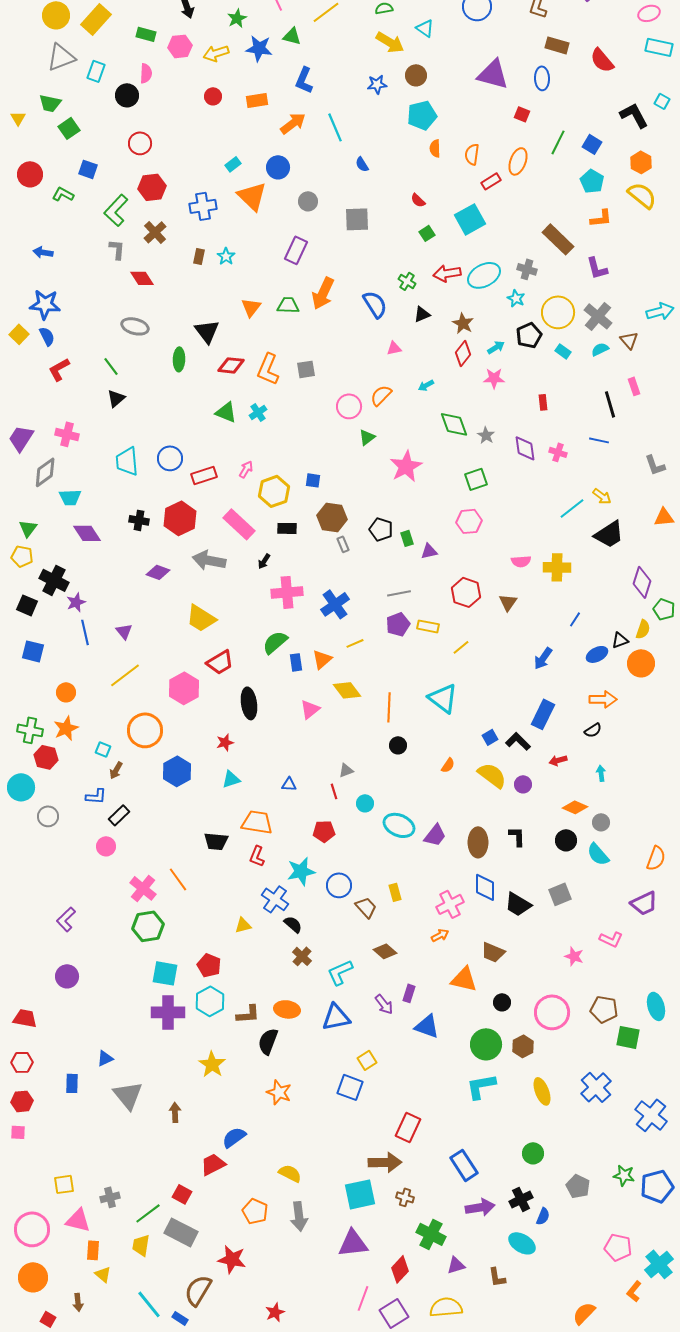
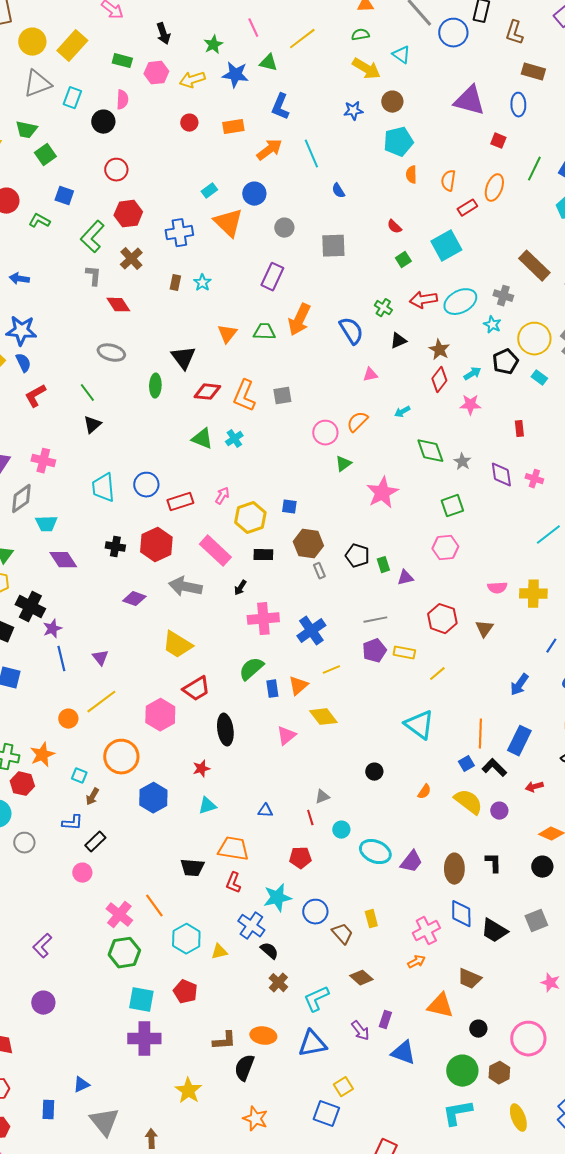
orange circle: (66, 692) -> (68, 719), moved
orange line: (389, 707) -> (480, 734), moved
cyan hexagon: (210, 1001) -> (186, 939), moved

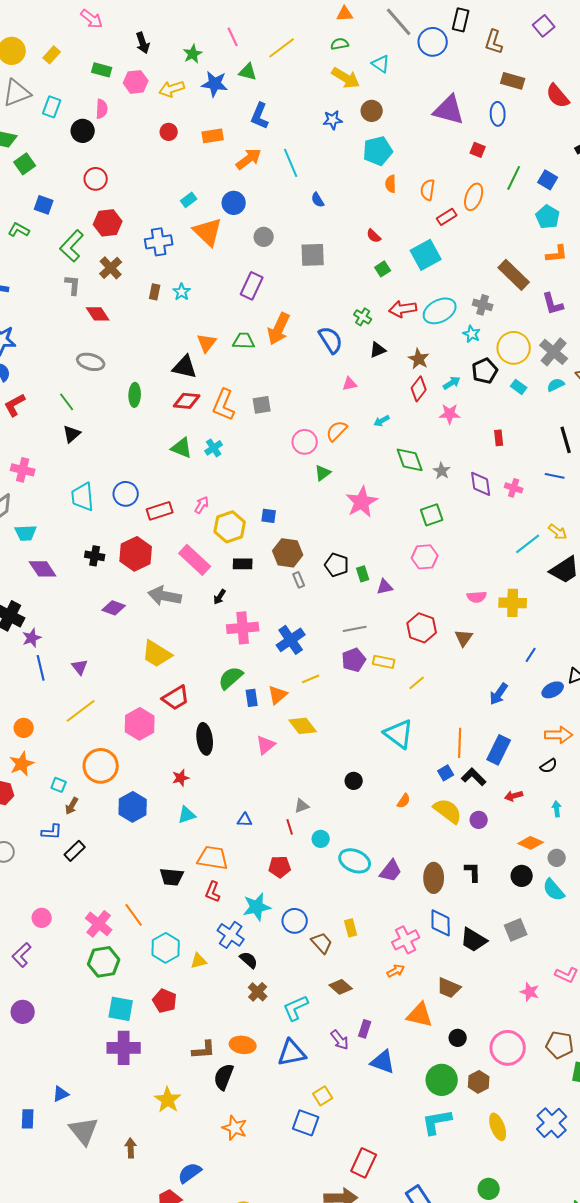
yellow rectangle: (72, 46) -> (52, 55), size x0.6
black triangle: (183, 358) -> (185, 367), moved, turned -40
orange circle: (68, 719) -> (24, 728), moved
pink circle: (82, 873) -> (42, 918), moved

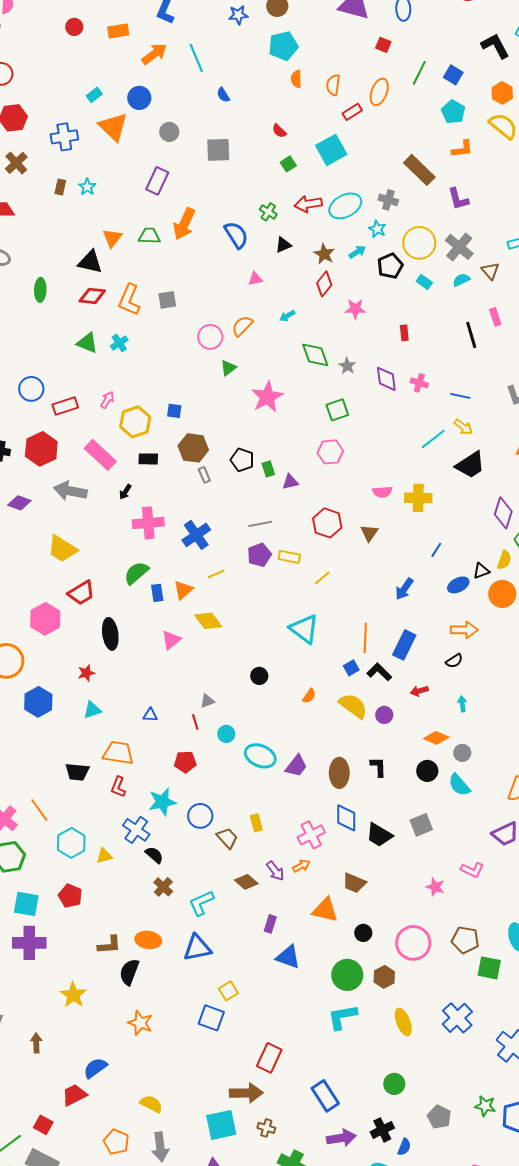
cyan arrow: (452, 383) -> (357, 252), moved
blue line: (555, 476) -> (460, 396), moved
purple arrow: (340, 1040) -> (275, 871), moved

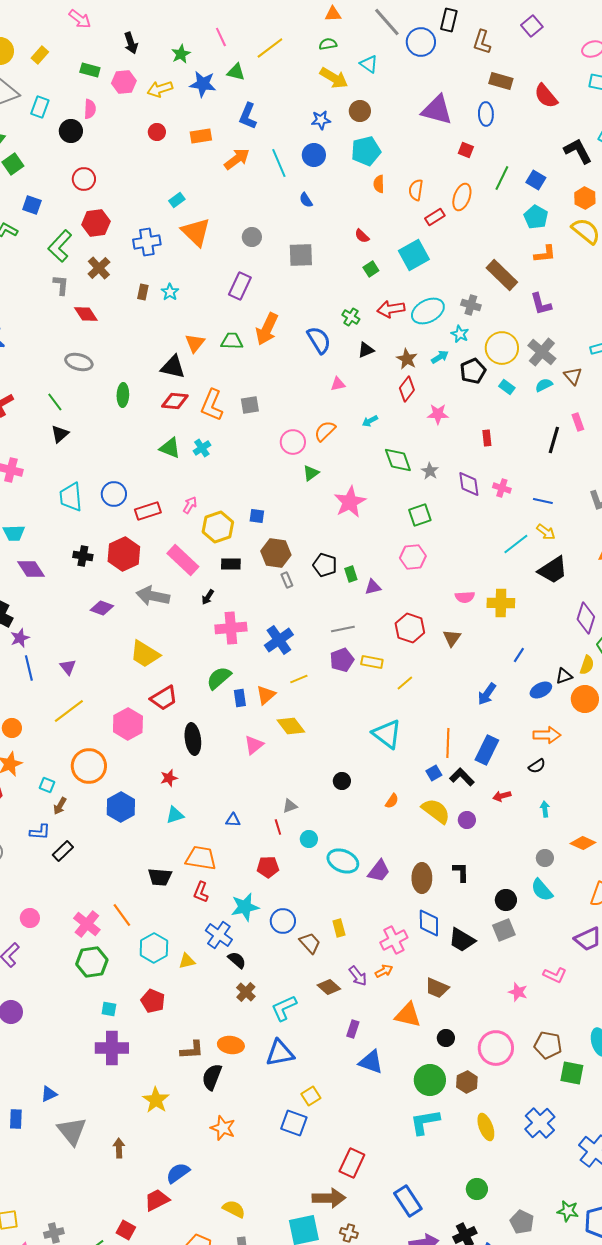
blue circle: (139, 98) -> (314, 155), moved
black line: (471, 335) -> (554, 440), turned 32
orange diamond: (436, 738) -> (583, 843), moved
black circle: (427, 771) -> (506, 900), moved
cyan square: (26, 904) -> (109, 1009), size x0.6

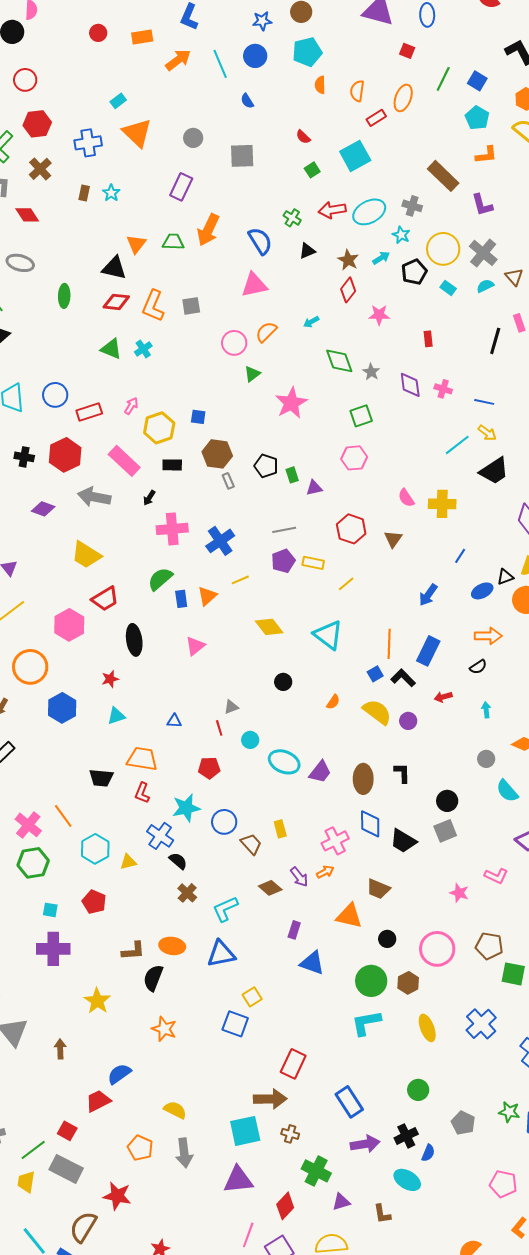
pink triangle: (338, 384) -> (254, 285), moved, size x1.8
pink semicircle: (465, 597) -> (406, 498), turned 60
yellow diamond: (291, 726) -> (269, 627), moved
cyan semicircle: (542, 890) -> (507, 791), moved

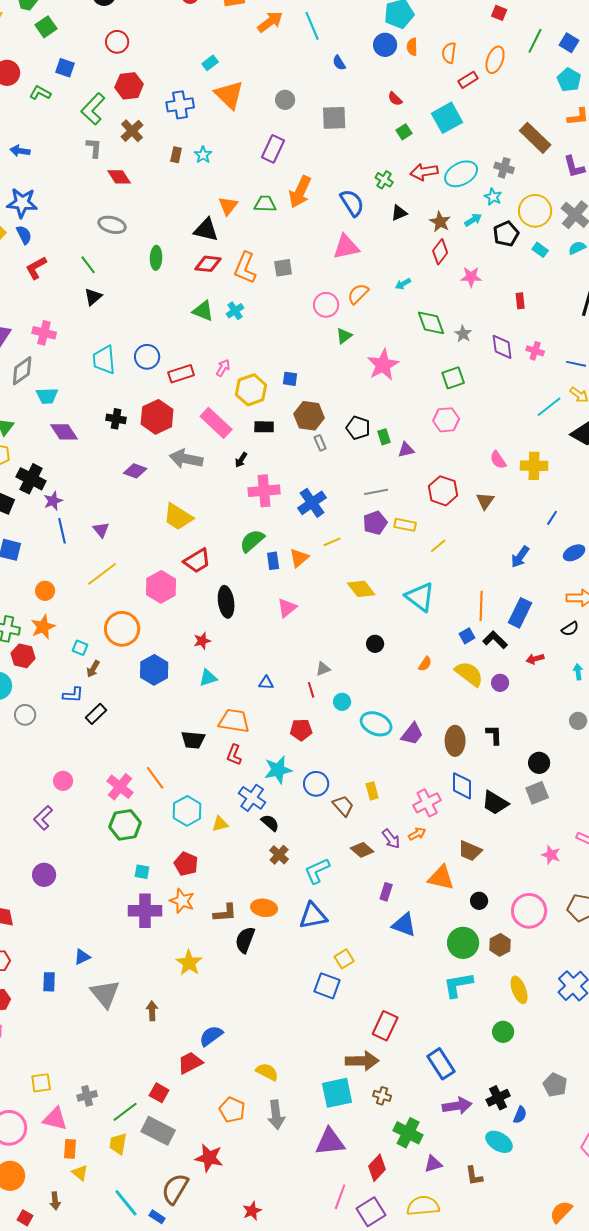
blue circle: (255, 56) -> (385, 45), moved
orange star: (164, 1029) -> (182, 901), moved
green circle: (418, 1090) -> (503, 1032), moved

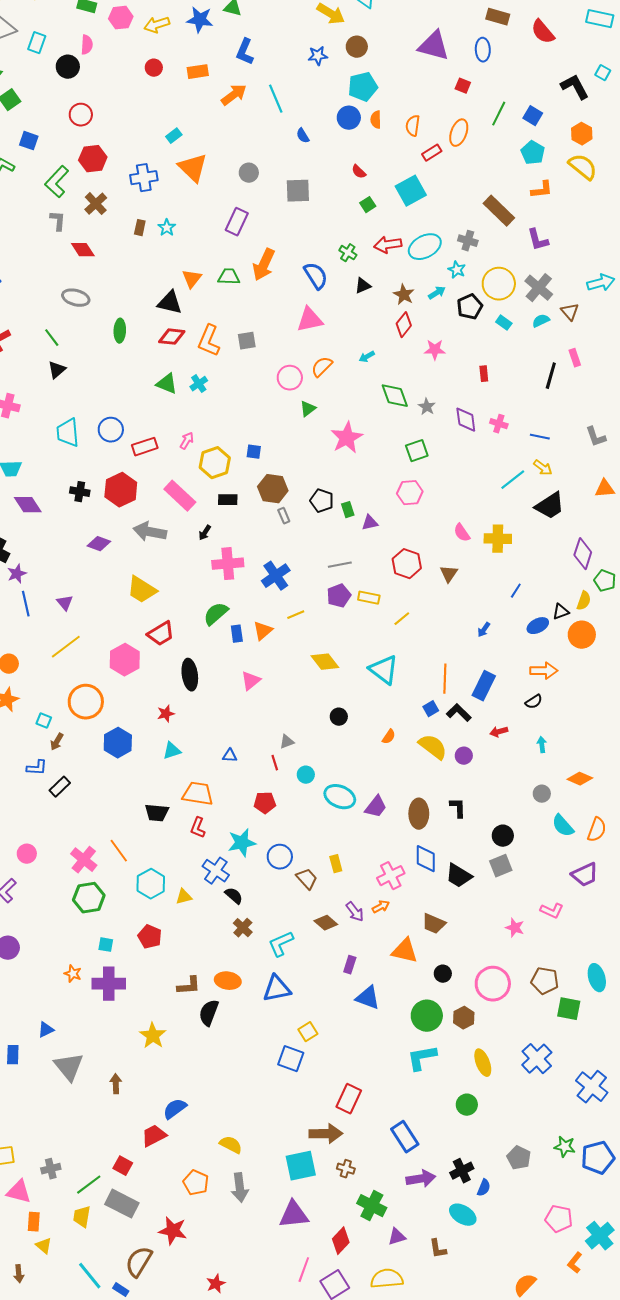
blue arrow: (520, 557) -> (484, 630), size x0.7
orange star: (182, 901) -> (73, 974), moved, size x0.7

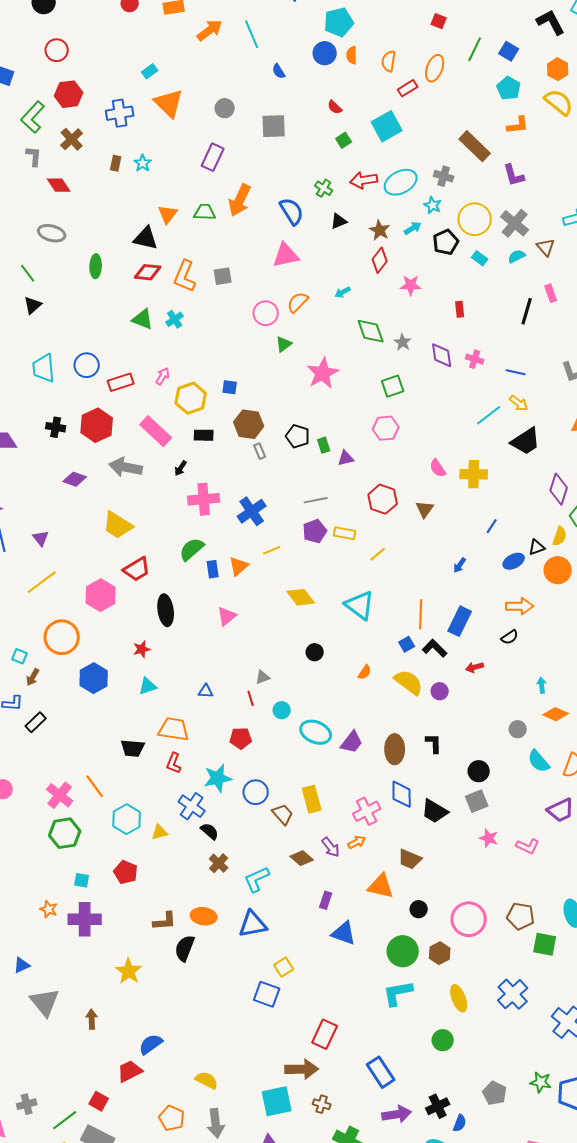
cyan arrow: (542, 745) -> (542, 685), moved
yellow rectangle: (336, 864) -> (312, 799), size x1.5
pink star: (515, 928) -> (489, 838), moved

